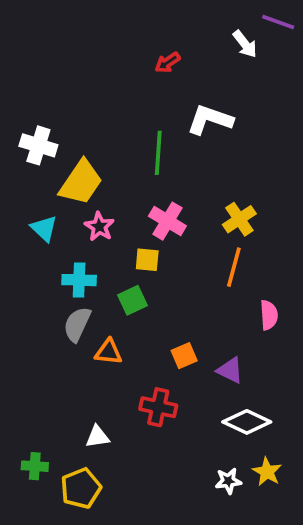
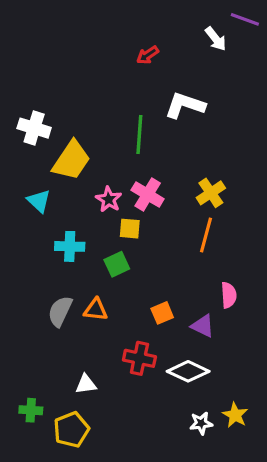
pink star: (99, 227) -> (109, 199), moved
pink semicircle: (269, 315) -> (229, 295), moved
gray semicircle: (77, 324) -> (60, 311), moved
white diamond: (247, 422) -> (188, 371), moved

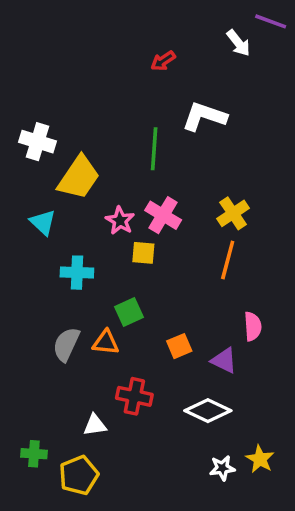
green square: (117, 264) -> (129, 312), moved
red cross: (139, 358) -> (134, 396), moved

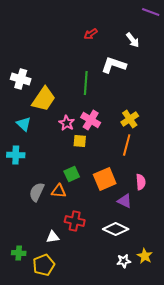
white arrow: (238, 43) -> (133, 40), moved
cyan cross: (77, 273) -> (16, 155), moved
orange square: (179, 346) -> (105, 179), moved, size x1.6

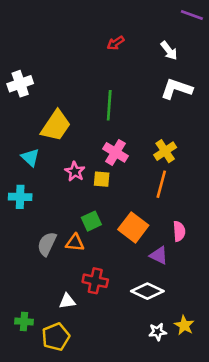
white L-shape: (114, 65) -> (177, 89), moved
white cross: (21, 79) -> (20, 84), moved, turned -36
pink star: (67, 123) -> (75, 171), moved
orange square: (105, 179) -> (133, 227), turned -30

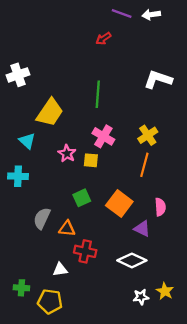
purple line: (192, 15) -> (122, 13), moved
white arrow: (169, 51) -> (151, 15), moved, turned 120
orange triangle: (75, 243) -> (67, 229), moved
yellow pentagon: (56, 337) -> (50, 301), turned 30

